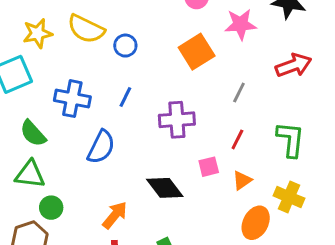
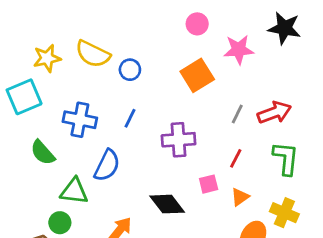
red arrow: (294, 65) -> (274, 113), moved
green triangle: (30, 174) -> (74, 191), moved

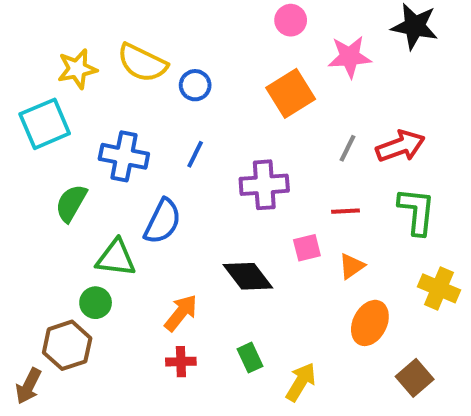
green semicircle: (43, 153) -> (71, 203), turned 72
red line: (236, 158) -> (346, 211), turned 60
yellow cross: (284, 213) -> (439, 288), moved

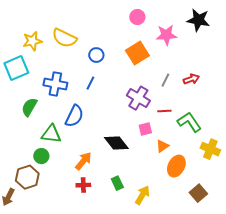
blue circle: (195, 85) -> (96, 55), moved
red arrow: (400, 146) -> (191, 79), size x0.7
purple cross: (264, 185) -> (138, 98), moved, turned 35
green L-shape: (417, 211) -> (189, 122), moved, turned -40
orange triangle: (352, 266) -> (162, 146), moved

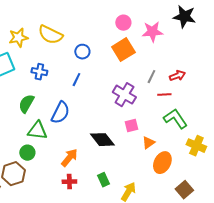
pink circle: (137, 17) -> (123, 23), moved
blue cross: (55, 84) -> (39, 72), moved, size x0.7
green semicircle: (29, 107) -> (26, 104), moved
red line: (164, 111) -> (164, 95), moved

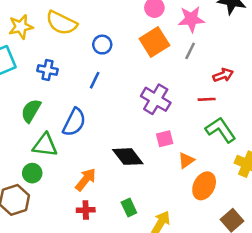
gray line: (151, 77) -> (190, 51), moved

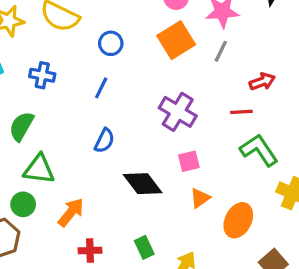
blue semicircle: (74, 122) -> (104, 141), moved, size x0.7
orange triangle: (186, 160) -> (200, 198), moved
orange arrow: (86, 179) -> (71, 212), moved

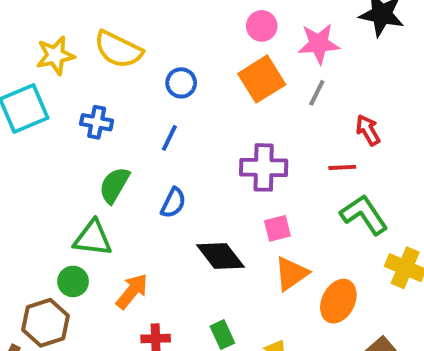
red arrow: (262, 82) -> (368, 130), turned -100
purple cross: (178, 112) -> (264, 167), turned -30
green semicircle: (21, 126) -> (114, 185), moved
orange triangle: (200, 198) -> (291, 274), size x1.4

